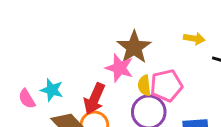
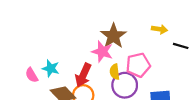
yellow semicircle: (144, 86) -> (115, 72), moved

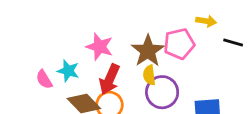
brown star: (113, 36) -> (148, 51), moved
pink star: (102, 52) -> (100, 47), moved
pink pentagon: (138, 65) -> (179, 44), moved

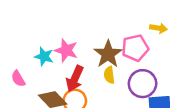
cyan star: (68, 71) -> (44, 56), moved
purple circle: (162, 92) -> (143, 84), moved

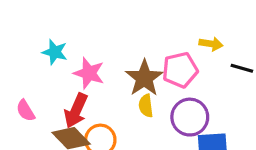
cyan star: (44, 56) -> (55, 52), moved
red arrow: (75, 79) -> (76, 111), moved

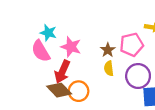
brown star: (144, 78) -> (108, 50), size x0.6
pink semicircle: (25, 111) -> (41, 51), moved, size x1.5

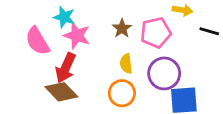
cyan star: (48, 33) -> (64, 17), moved
brown star: (108, 50) -> (122, 28), moved
orange circle: (79, 91) -> (122, 93), moved

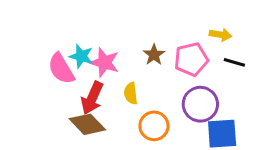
cyan star: (64, 17) -> (81, 56), moved
black line: (209, 31) -> (234, 62), moved
yellow semicircle: (126, 64) -> (131, 93), moved

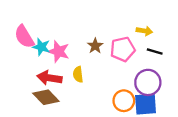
pink semicircle: (61, 69) -> (24, 37), moved
red arrow: (92, 98) -> (49, 78), turned 75
purple circle: (200, 104) -> (148, 82), moved
orange circle: (154, 126) -> (124, 101), moved

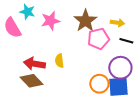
brown star: (95, 46) -> (85, 21), moved, size x1.6
cyan star: (41, 47) -> (27, 12), moved
pink star: (59, 52) -> (50, 21), moved, turned -30

